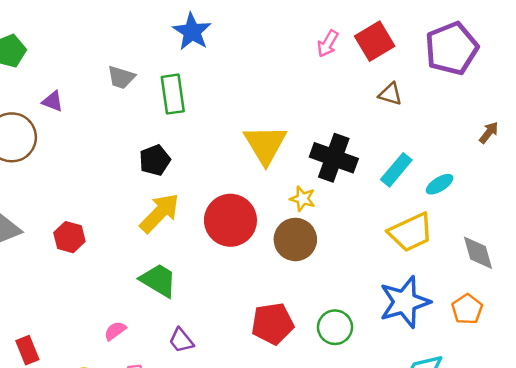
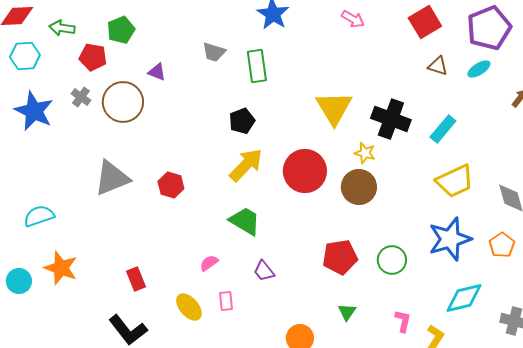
pink arrow: (328, 44) -> (353, 19), moved, turned -90
cyan ellipse: (440, 184) -> (479, 69), moved

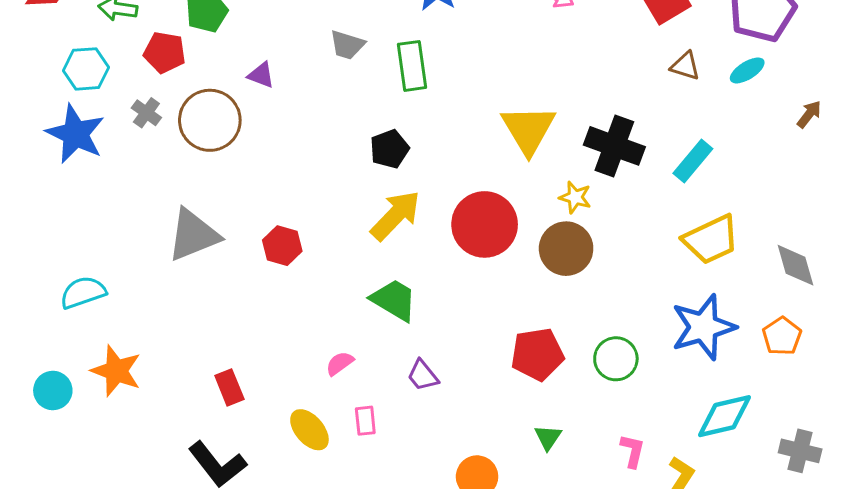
cyan hexagon: (25, 56) -> (86, 69), moved

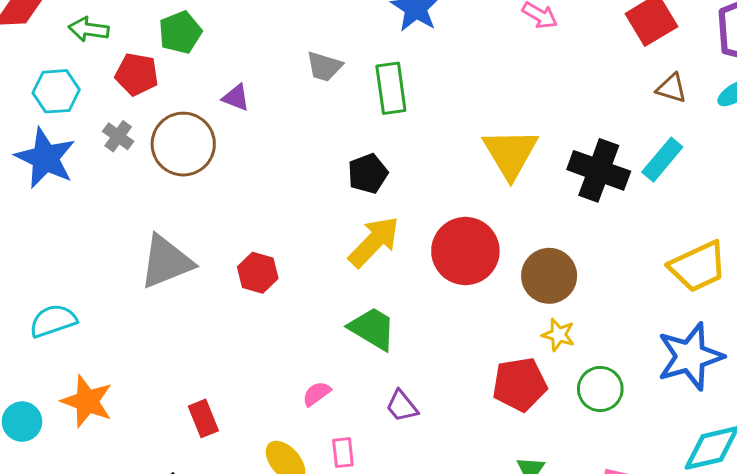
cyan rectangle: (693, 161) -> (662, 160), moved
yellow star: (575, 197) -> (558, 335), moved

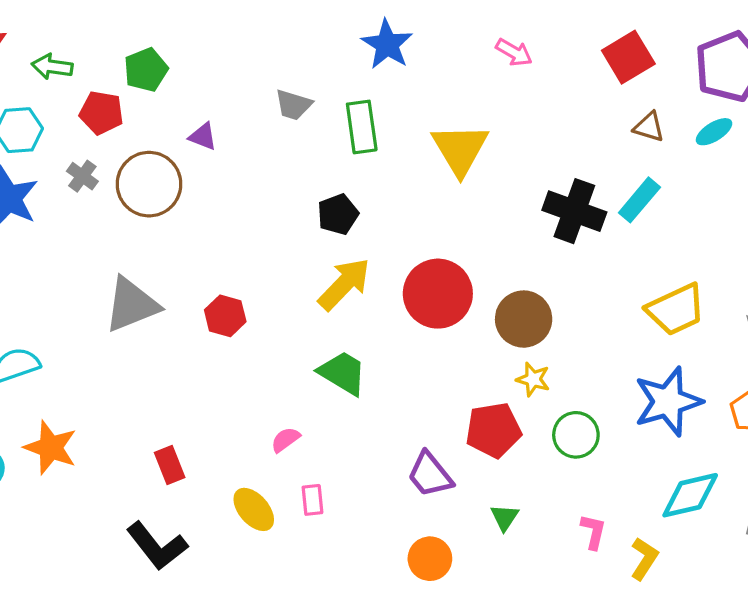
yellow triangle: (510, 153) -> (460, 149), moved
purple trapezoid: (402, 406) -> (430, 475), moved, size x1.4

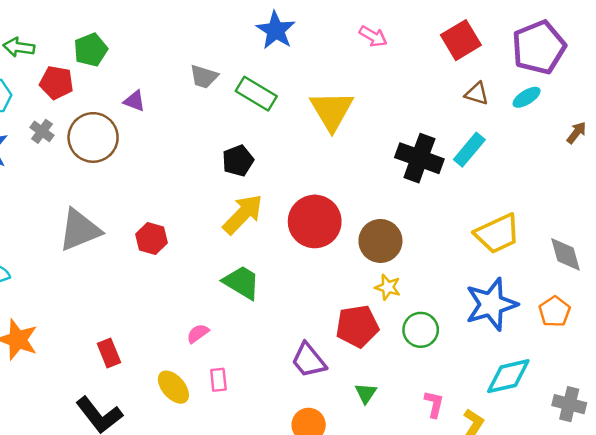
green rectangle: (362, 127) -> (256, 94), turned -51

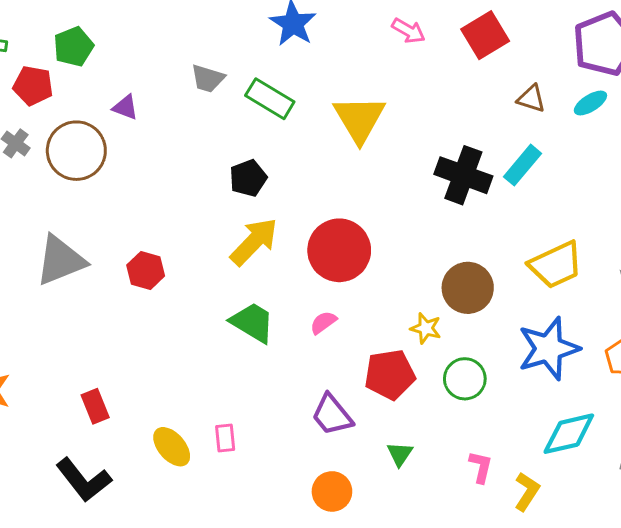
red square: (461, 40) -> (485, 35), moved
brown circle: (380, 241) -> (468, 288), moved
pink semicircle: (198, 334) -> (323, 323), moved

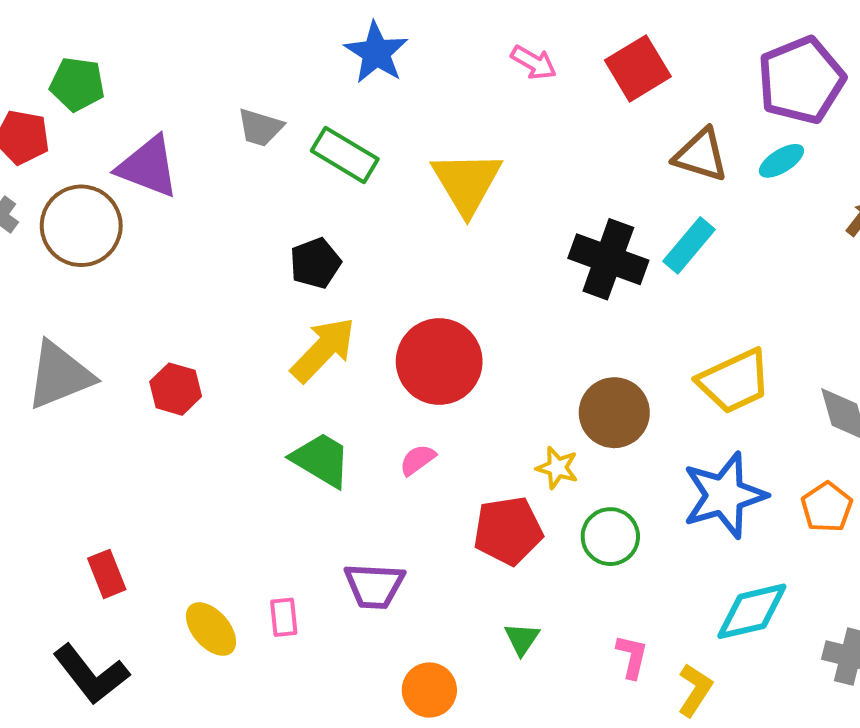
green pentagon: (73, 47) -> (77, 84), turned 30
brown triangle: (531, 99) -> (701, 155), size x1.4
purple triangle: (125, 107) -> (148, 167), size x1.8
purple trapezoid: (332, 415) -> (374, 586), moved, turned -48

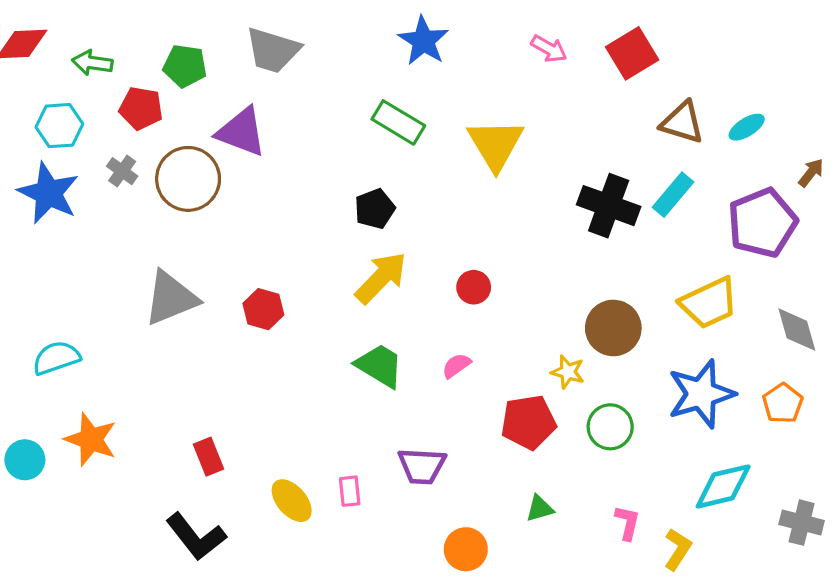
purple pentagon: (801, 80) -> (762, 223), moved
gray trapezoid: (260, 127) -> (273, 50), moved, size x1.5
red circle: (439, 362) -> (474, 287), size x0.5
green triangle: (522, 639) -> (540, 508), turned 40

